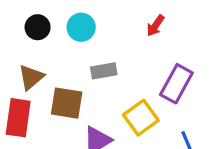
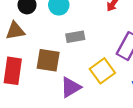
brown triangle: (31, 77) -> (15, 31), moved, turned 30

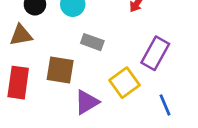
gray rectangle: (75, 37) -> (92, 42), turned 30

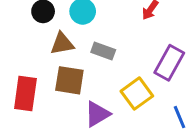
brown triangle: (21, 35) -> (62, 44), moved

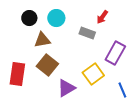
gray rectangle: (103, 51) -> (87, 33), moved
brown square: (69, 80) -> (47, 65), turned 30

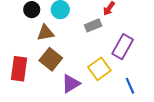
gray rectangle: (87, 33) -> (93, 25), turned -42

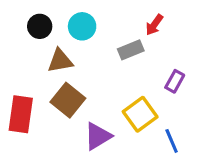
purple rectangle: (123, 47) -> (175, 81), size x0.6
blue line: (130, 86) -> (172, 141), moved

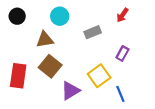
red arrow: (154, 25) -> (122, 15), moved
black circle: (40, 26) -> (17, 16), moved

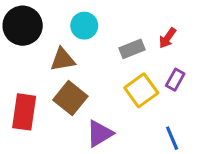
red arrow: (122, 15) -> (167, 38), moved
black circle: (17, 16) -> (23, 26), size x1.6
yellow square: (99, 76) -> (141, 90), moved

